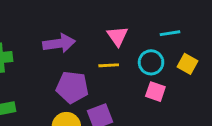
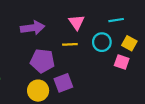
pink square: (155, 92) -> (122, 62), moved

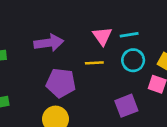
cyan line: (116, 20) -> (129, 35), moved
purple square: (63, 83) -> (126, 106), moved

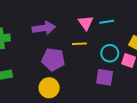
cyan circle: (133, 60) -> (110, 53), moved
purple square: (126, 106) -> (105, 77), turned 30

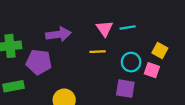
purple pentagon: (53, 59) -> (39, 62), moved

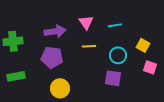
pink triangle: (105, 29) -> (86, 22), moved
purple pentagon: (39, 62) -> (52, 57), moved
pink square: (152, 70) -> (150, 67), moved

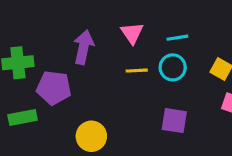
purple arrow: (55, 31) -> (84, 47), turned -70
cyan circle: (118, 55) -> (173, 67), moved
purple pentagon: (52, 57) -> (54, 88), moved

